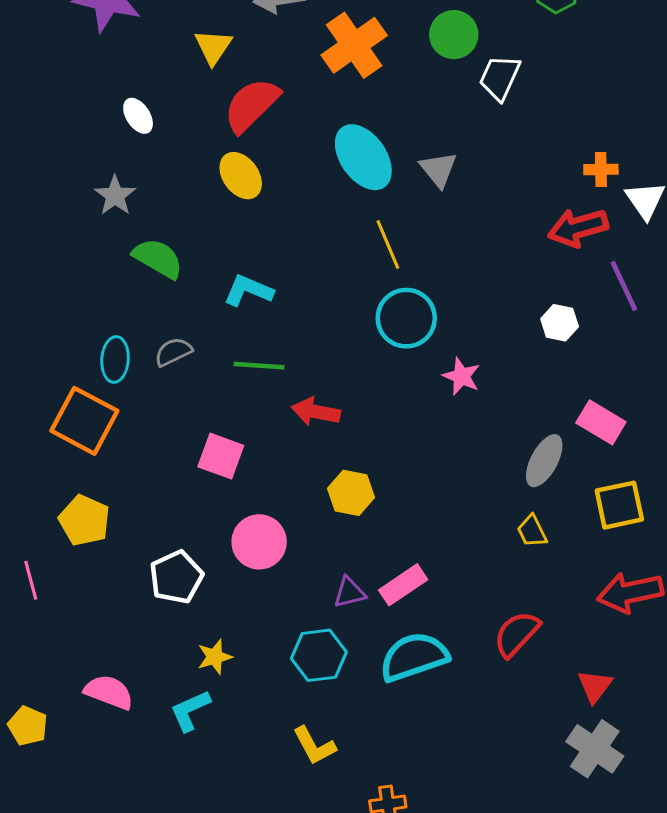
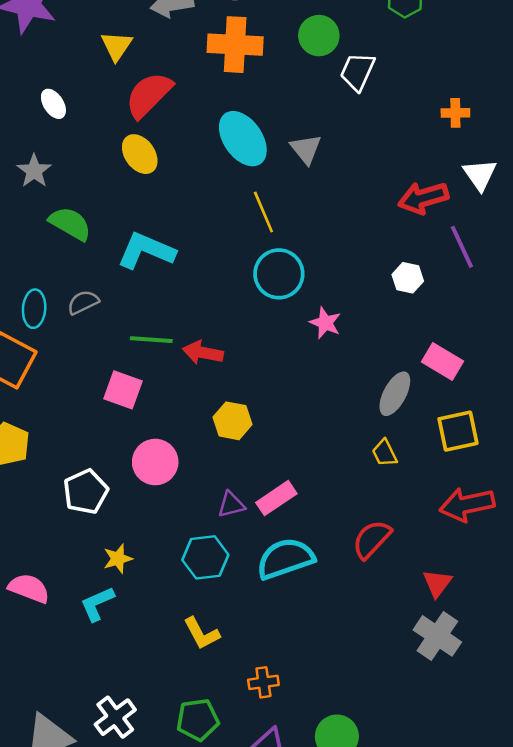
orange cross: (354, 45) -> (235, 45), turned 38
orange cross: (601, 169) -> (455, 113), moved
cyan L-shape: (248, 291) -> (146, 251), size x1.4
green line: (259, 366) -> (151, 340), moved

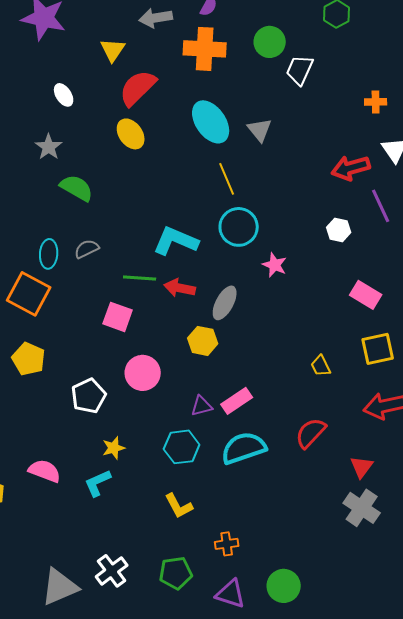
cyan L-shape: (146, 251) -> (176, 241), moved
gray ellipse: (395, 394) -> (225, 303), moved

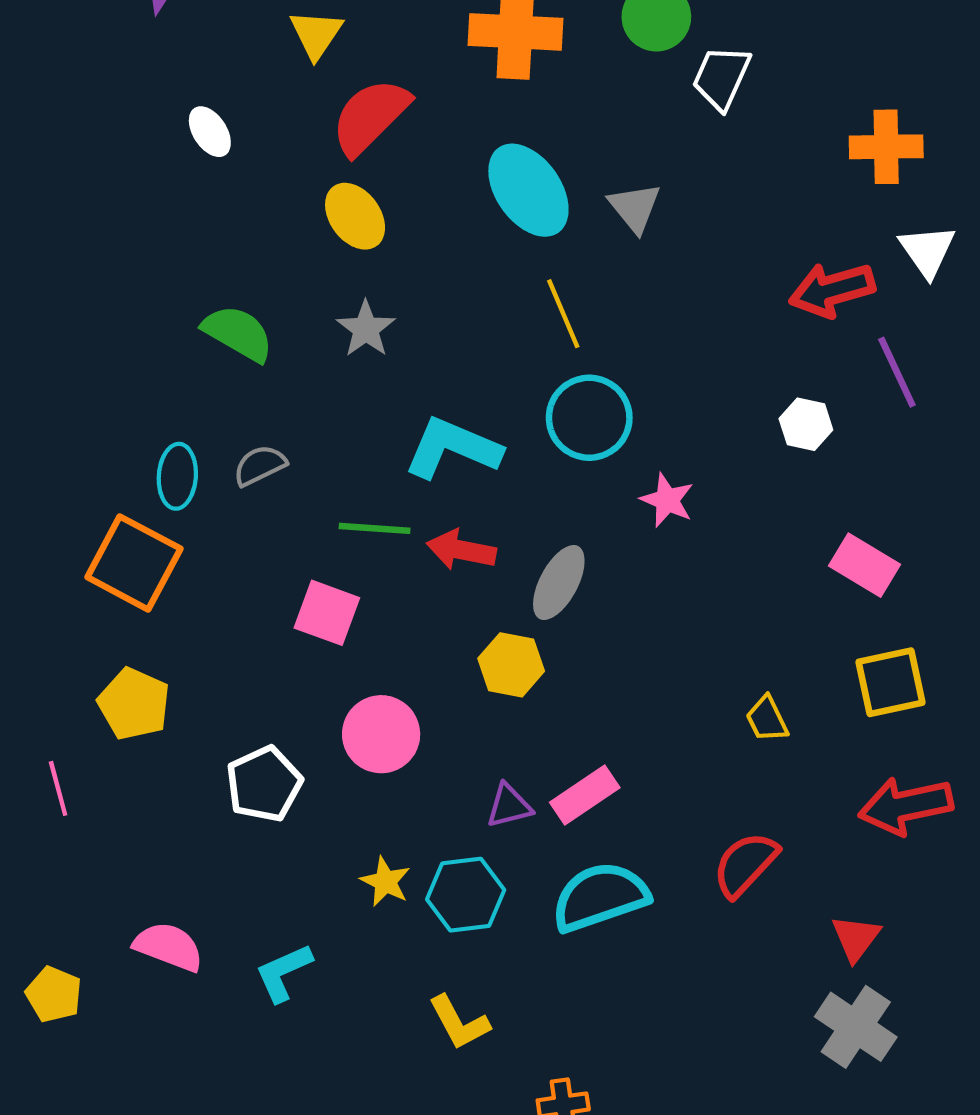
orange cross: (376, 102) -> (886, 147), size x1.5
gray star: (49, 147) -> (366, 329), moved
yellow star: (114, 448) -> (385, 882), moved, turned -30

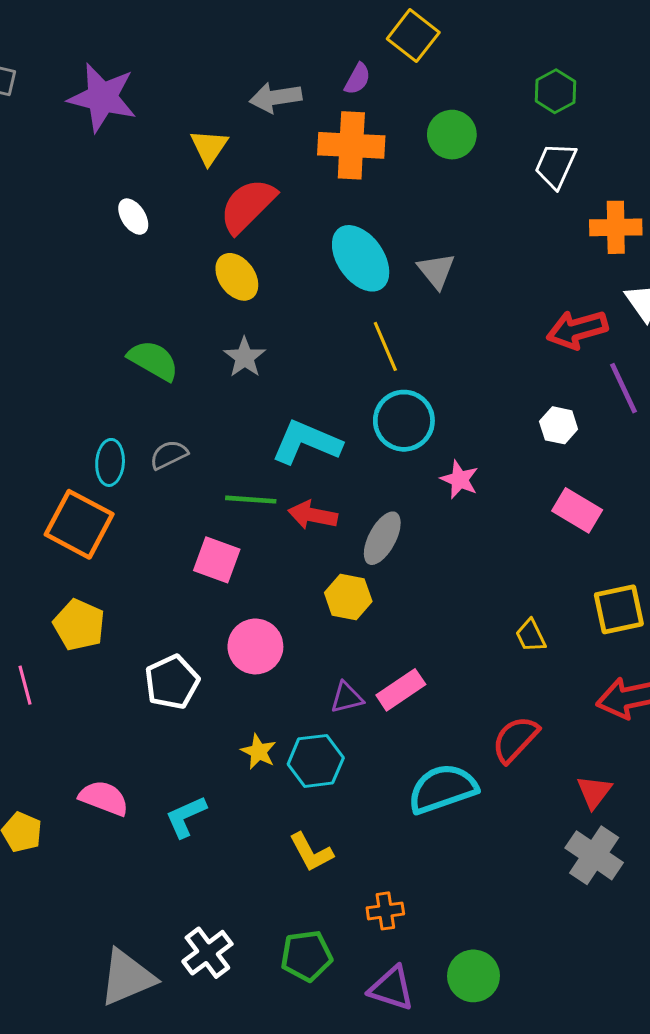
white trapezoid: (721, 77) -> (555, 165), moved
pink rectangle: (864, 565) -> (577, 510), moved
cyan semicircle: (600, 897) -> (443, 789), moved

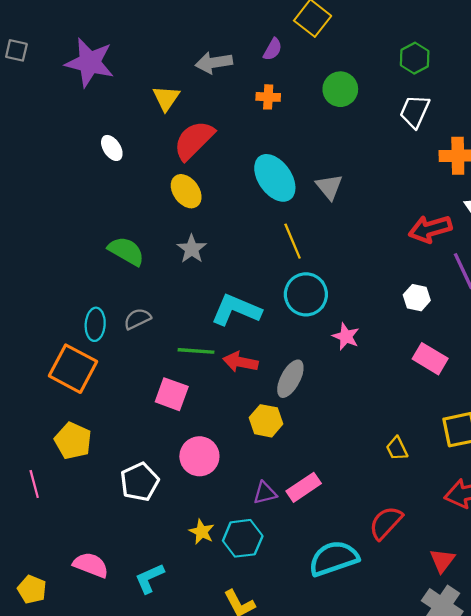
orange cross: (351, 145) -> (268, 97), size x0.5

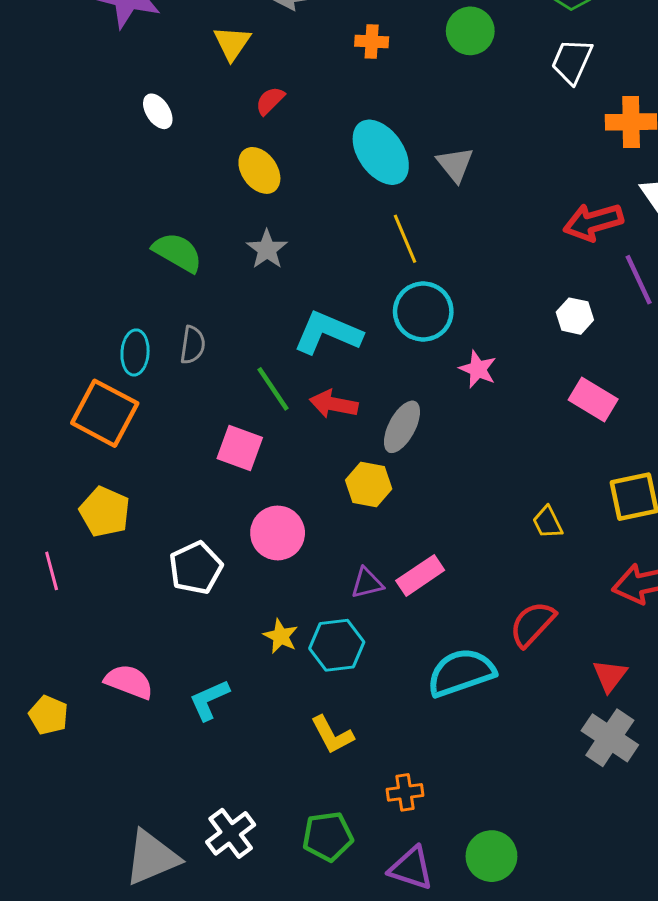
red semicircle: (194, 140) -> (270, 101), size x0.5
gray semicircle: (137, 319) -> (193, 345), turned 124
green line: (196, 351) -> (273, 389), turned 52

